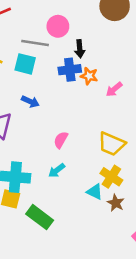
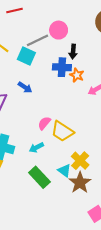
gray line: (35, 43) -> (37, 40), turned -45
yellow trapezoid: (112, 144) -> (62, 131), moved
brown star: (116, 203) -> (80, 183), size x1.5
green rectangle: (40, 217) -> (39, 177), moved

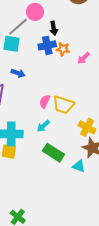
cyan triangle: (64, 170) -> (79, 166), moved

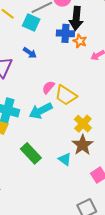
black arrow: (54, 28) -> (76, 18), size x1.6
cyan arrow: (43, 126) -> (41, 111), size x1.6
green rectangle: (54, 153) -> (31, 153), moved

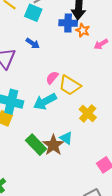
brown star: (83, 145) -> (53, 145), moved
cyan triangle: (65, 159) -> (66, 138), moved

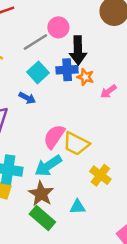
cyan square: (33, 13) -> (38, 72), moved, turned 30
pink semicircle: (52, 78) -> (54, 137), size x1.5
cyan triangle: (66, 138) -> (78, 207), turned -32
brown star: (53, 145) -> (41, 194), moved

